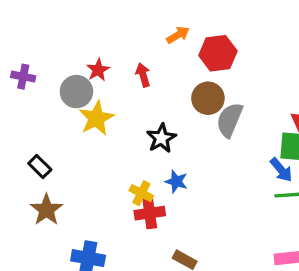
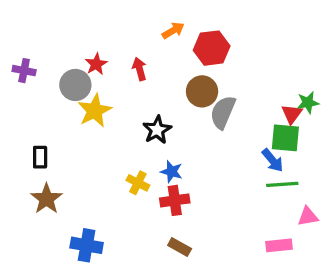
black rectangle: (40, 166) -> (40, 157), turned 45
red cross: (150, 213) -> (175, 200), moved

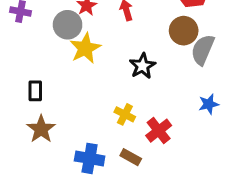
blue star: (172, 172) -> (209, 104), moved, turned -30
red cross: (175, 200) -> (159, 131), turned -30
blue cross: (87, 245) -> (90, 158), moved
brown rectangle: (180, 247) -> (131, 157), moved

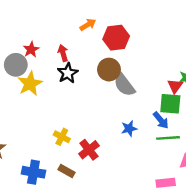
gray semicircle: (203, 50) -> (124, 85), turned -60
black star: (142, 66) -> (68, 73), moved

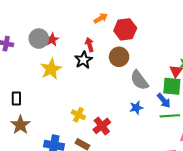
red arrow: (63, 53) -> (90, 45), moved
gray circle: (16, 65) -> (39, 39), moved
gray semicircle: (124, 85) -> (139, 80), moved

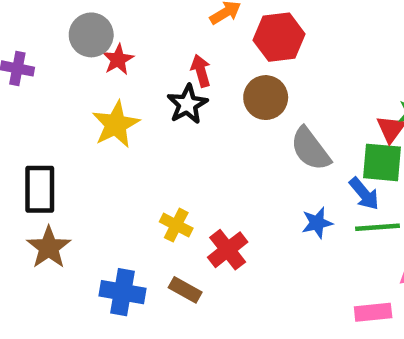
gray circle: (39, 39) -> (91, 35), moved
black rectangle: (16, 99) -> (40, 189), size x1.5
blue star: (136, 108) -> (317, 223), moved

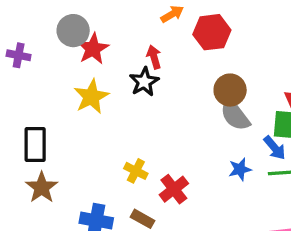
red star: (118, 60) -> (93, 49), size x1.4
brown circle: (266, 98) -> (230, 90), moved

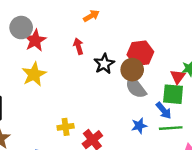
red hexagon: (212, 32) -> (140, 53), moved
black star: (144, 82) -> (104, 64), moved
yellow cross: (136, 171) -> (66, 127), turned -35

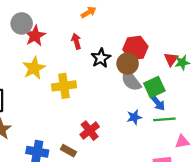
red triangle: (178, 77) -> (171, 59), moved
green square: (173, 94) -> (154, 87), moved, turned -30
yellow cross: (66, 127) -> (64, 86), moved, size x1.5

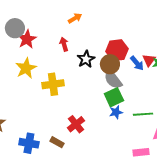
green square: (154, 87) -> (114, 97), moved
blue arrow: (158, 103) -> (137, 63), moved

